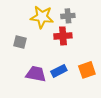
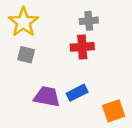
yellow star: (42, 17) -> (23, 22), moved, turned 30
orange square: (87, 70) -> (114, 111), moved

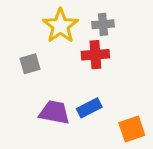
yellow star: (23, 22) -> (60, 26), moved
gray square: (26, 55) -> (30, 64), turned -30

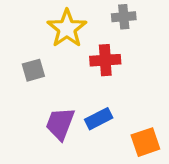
gray cross: (103, 24) -> (124, 17), moved
purple trapezoid: (54, 112) -> (60, 124), turned -80

